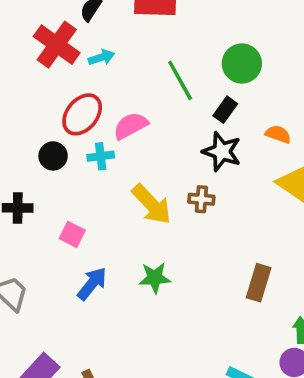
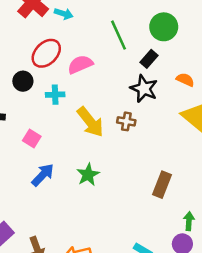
cyan arrow: (101, 57) -> (64, 14), turned 30
cyan cross: (101, 156) -> (55, 95), moved
green star: (155, 278) -> (88, 175), turned -30

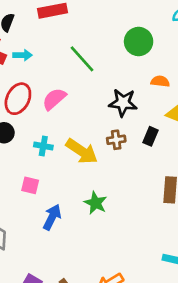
green circle: (164, 27) -> (139, 42), moved
black rectangle: (149, 59) -> (151, 136), moved
cyan cross: (55, 95) -> (43, 146), moved, turned 30

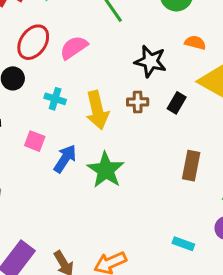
yellow arrow: (82, 151) -> (97, 110), turned 36
green star: (96, 203) -> (106, 170), size x1.4
blue arrow: (52, 217) -> (65, 159), moved

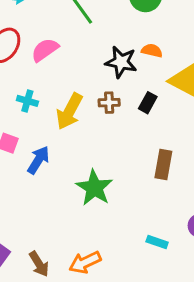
orange semicircle: (195, 43) -> (152, 51), moved
yellow arrow: (97, 110) -> (69, 111), turned 42
green star: (106, 170) -> (94, 188), moved

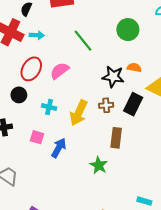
black rectangle: (148, 103) -> (133, 104), size x1.5
brown rectangle: (163, 165) -> (116, 138), moved
green star: (94, 188) -> (99, 165), size x0.7

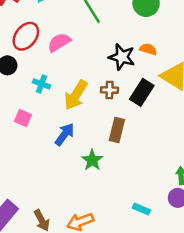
blue arrow: (59, 148) -> (65, 134), moved

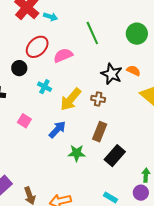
black rectangle: (142, 92) -> (115, 156), moved
pink square: (23, 118) -> (24, 121), moved
green star: (92, 160) -> (77, 153), turned 30

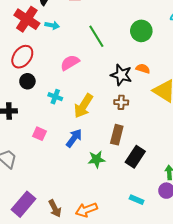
red ellipse: (37, 47) -> (22, 57), moved
brown cross: (98, 99) -> (121, 102), moved

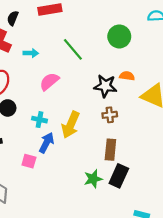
cyan arrow: (52, 25) -> (31, 53), moved
blue arrow: (74, 138) -> (46, 143), moved
black rectangle: (135, 157) -> (119, 176), moved

